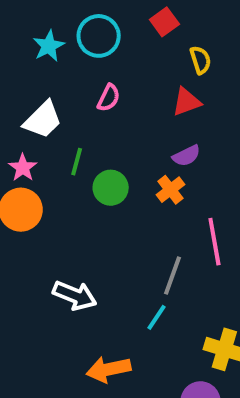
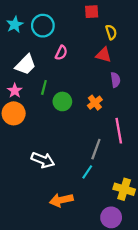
red square: (164, 22) -> (92, 12), turned 32
cyan circle: (99, 36) -> (43, 26), moved
cyan star: (49, 46) -> (15, 25), moved
red triangle: (186, 102) -> (104, 55), turned 35
purple semicircle: (186, 156) -> (115, 80), moved, turned -72

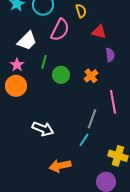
yellow semicircle: (111, 32) -> (81, 11), moved
pink semicircle: (61, 53) -> (60, 30), size x1.6

